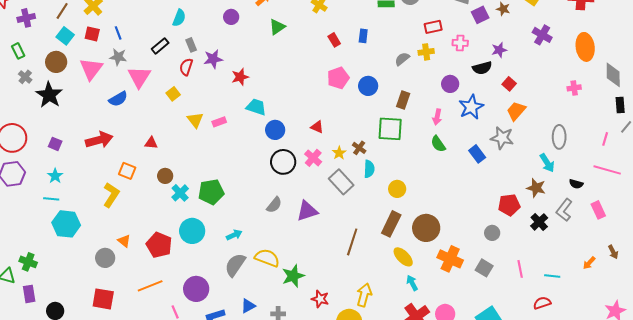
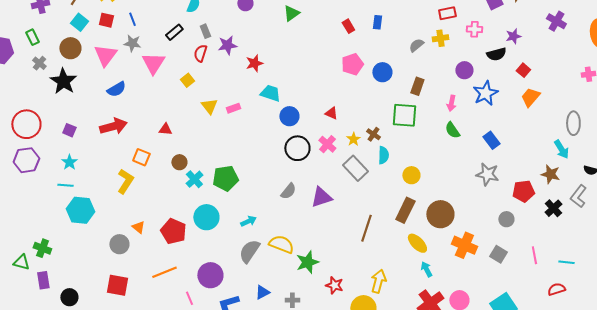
blue semicircle: (118, 99) -> (116, 89), moved
gray star: (502, 138) -> (487, 174), moved

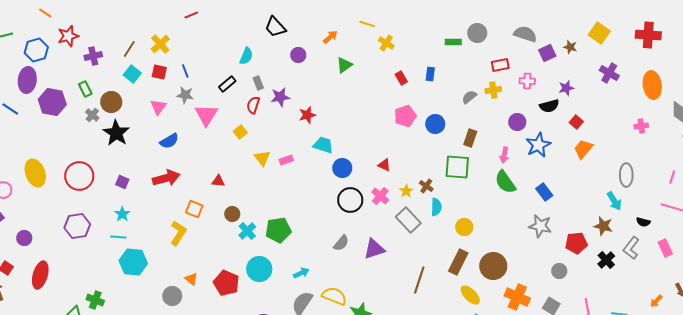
brown circle: (70, 48) -> (111, 102), moved
pink triangle: (105, 55) -> (158, 107), size x0.7
green semicircle: (452, 130) -> (505, 182), size x1.4
purple hexagon: (26, 160) -> (77, 226), moved

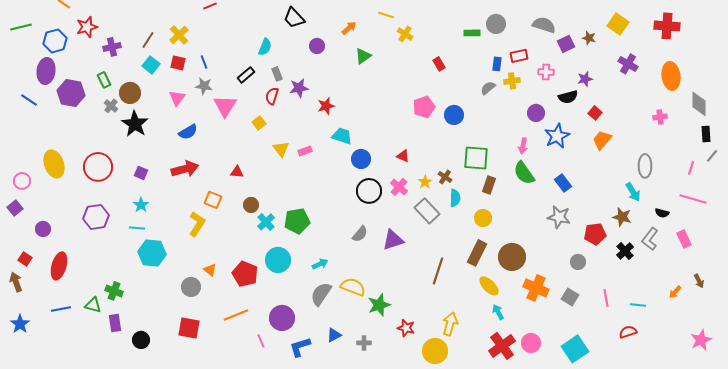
blue rectangle: (430, 74) -> (497, 64), moved
red rectangle: (401, 78) -> (439, 64), moved
brown rectangle: (470, 138) -> (489, 185), moved

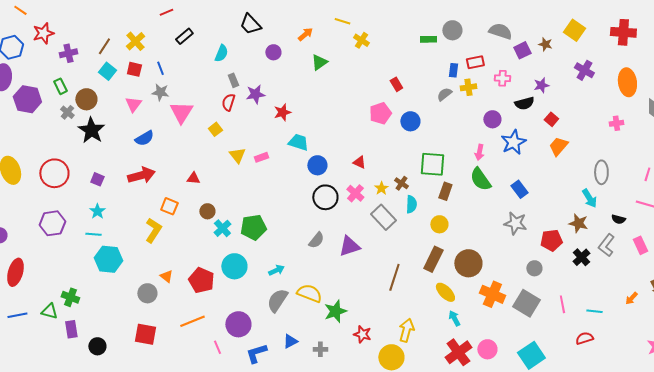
red rectangle: (439, 64) -> (396, 84), moved
black rectangle: (246, 75) -> (184, 36), moved
gray square: (570, 297) -> (526, 303), size x1.5

